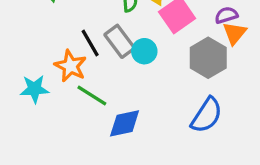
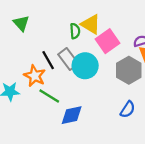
cyan circle: (144, 51) -> (85, 66), size x1.5
blue semicircle: (207, 115) -> (128, 109), size x0.7

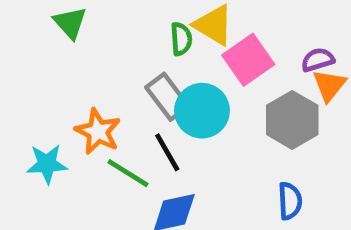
black line: (48, 60) -> (167, 152), moved
blue semicircle: (128, 109) -> (290, 201), turned -36

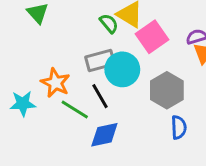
green semicircle: (181, 39) -> (109, 23), turned -36
gray rectangle: (167, 97) -> (100, 61), turned -68
gray hexagon: (292, 120) -> (167, 90), moved

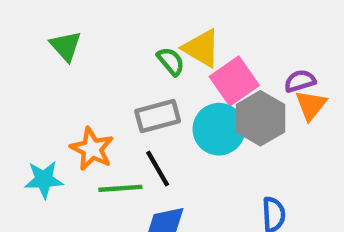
cyan circle: (122, 69) -> (219, 129), moved
gray hexagon: (167, 90) -> (260, 118), moved
green line: (75, 110) -> (120, 188), turned -36

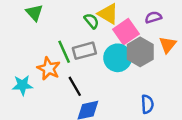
purple semicircle: (300, 81) -> (153, 17), moved
black line: (158, 169) -> (75, 86), moved
green line: (120, 188) -> (64, 52), moved, turned 70

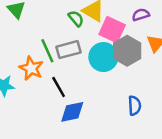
pink square: (126, 32) -> (112, 30), turned -30

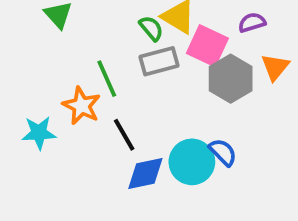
gray rectangle: (69, 50) -> (159, 61), moved
cyan circle: (103, 57) -> (192, 162), moved
blue semicircle: (135, 106) -> (223, 152), moved, turned -42

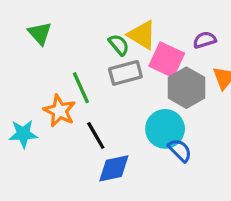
cyan circle: (192, 162) -> (165, 129), moved

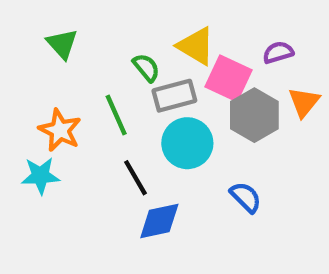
green semicircle: (119, 45) -> (146, 68), moved
orange star: (60, 111) -> (60, 130), moved
cyan circle: (165, 129) -> (187, 143), moved

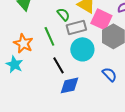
cyan star: (40, 176) -> (14, 64), turned 30

